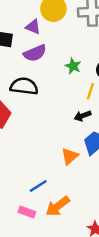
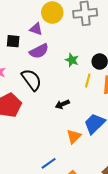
black semicircle: (24, 86) -> (31, 80), turned 50
black arrow: (82, 116) -> (62, 104), moved

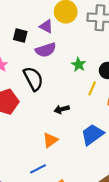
orange triangle: (74, 136) -> (50, 140), moved

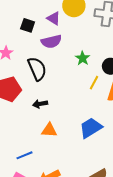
black arrow: (62, 109) -> (40, 104), moved
orange triangle: (50, 140) -> (49, 130), turned 35
blue line: (38, 169) -> (25, 155), moved

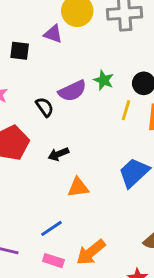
purple semicircle: (51, 41) -> (72, 91), moved
black semicircle: (37, 69) -> (45, 107), size x0.6

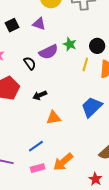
purple triangle: (53, 34) -> (39, 24), moved
black square: (20, 51) -> (12, 25), turned -32
pink rectangle: (53, 261) -> (38, 168), turned -32

